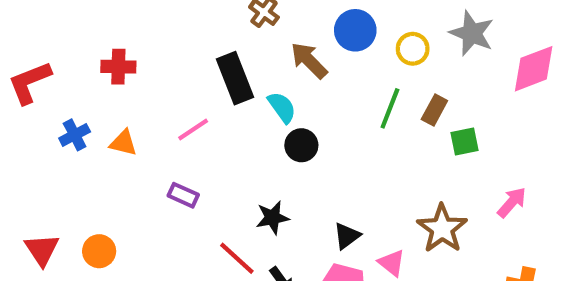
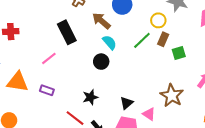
yellow circle: (413, 49) -> (158, 20), moved
cyan semicircle: (282, 107) -> (110, 42), moved
green line: (390, 108) -> (142, 40), turned 30
orange triangle: (123, 143) -> (18, 82), moved, size x1.6

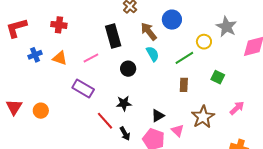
brown rectangle: (163, 39) -> (184, 85), moved, turned -32
green square: (179, 53) -> (218, 77), turned 32
black circle: (101, 62) -> (128, 69), moved
orange triangle: (18, 82) -> (60, 58), moved, size x0.7
purple rectangle: (47, 90) -> (83, 88), size x1.5

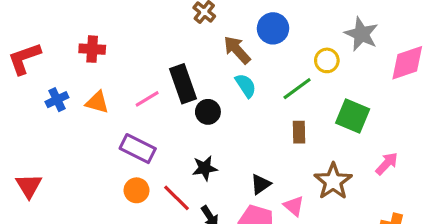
black rectangle: (113, 36) -> (183, 84), moved
green square: (218, 77) -> (353, 116), size x1.5
orange circle: (41, 111) -> (137, 190), moved

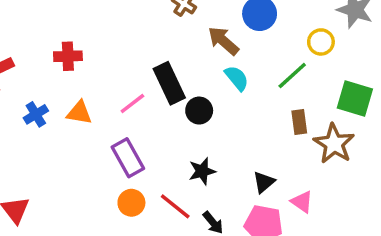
purple rectangle: (138, 149) -> (128, 158), turned 40
brown star: (333, 181) -> (334, 144), moved

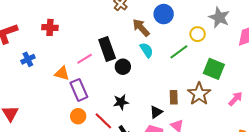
orange triangle: (79, 113) -> (62, 73), moved
brown rectangle: (299, 122) -> (174, 97), moved

